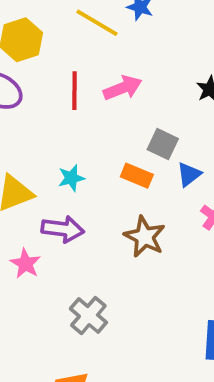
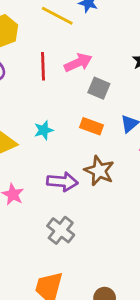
gray square: (163, 144) -> (99, 88), moved
purple arrow: (63, 229) -> (62, 182), moved

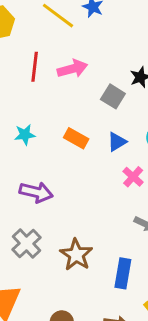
gray square: (99, 88) -> (113, 96), moved
brown star: (99, 171) -> (76, 255), moved

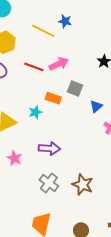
red line: (35, 67) -> (34, 67), turned -66
gray square: (113, 96) -> (75, 89), moved
orange rectangle: (76, 138) -> (53, 98), moved

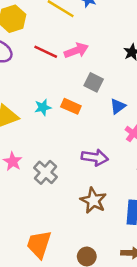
orange rectangle: (53, 98) -> (71, 106), moved
purple arrow: (49, 148) -> (95, 157), moved
gray cross: (49, 183) -> (46, 172), moved

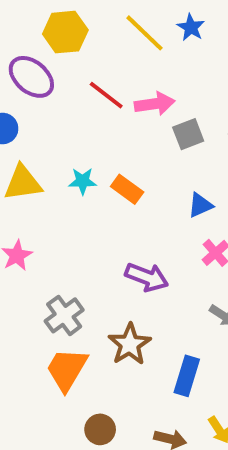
gray square: (94, 82) -> (188, 134), moved, turned 30
gray cross: (46, 172) -> (64, 315), moved
orange trapezoid: (39, 244) -> (67, 369), moved

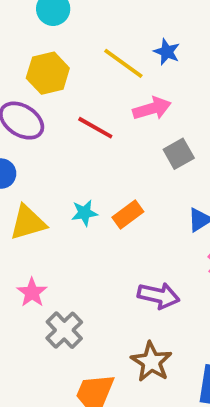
pink arrow: (155, 104) -> (152, 109), moved
orange rectangle: (127, 189) -> (128, 214), turned -64
gray cross: (64, 315) -> (64, 330), moved

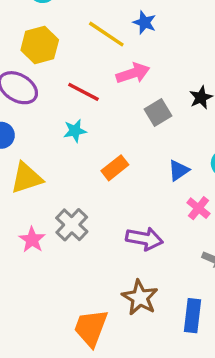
cyan star: (84, 213) -> (75, 131), moved
gray cross: (64, 330) -> (72, 225), moved

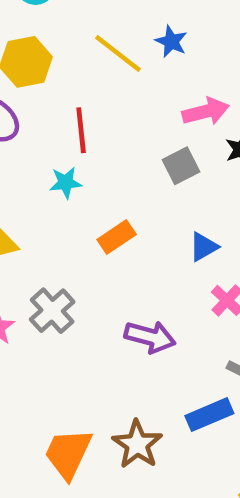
pink arrow: (133, 73) -> (206, 111), moved
red line: (83, 92) -> (81, 130), turned 52
brown star: (140, 298) -> (137, 444), moved
blue rectangle: (193, 316) -> (209, 415), moved, turned 56

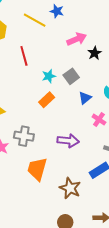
gray square: (181, 166) -> (71, 76), moved
cyan star: (66, 183) -> (49, 76), moved
gray cross: (52, 311) -> (24, 136), turned -30
orange trapezoid: (68, 454) -> (37, 169), moved

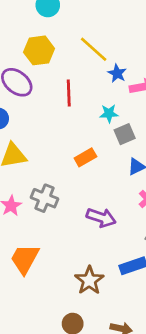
blue star: (57, 11) -> (117, 73), moved
cyan star: (49, 76) -> (109, 113), moved
orange trapezoid: (37, 169) -> (25, 259), moved

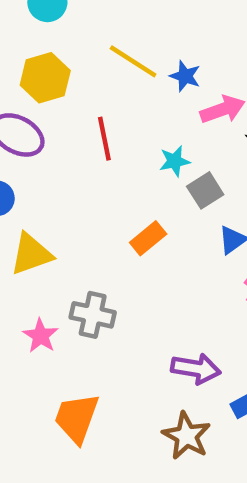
blue star: (117, 73) -> (185, 76), moved
purple arrow: (101, 218) -> (196, 369), moved

